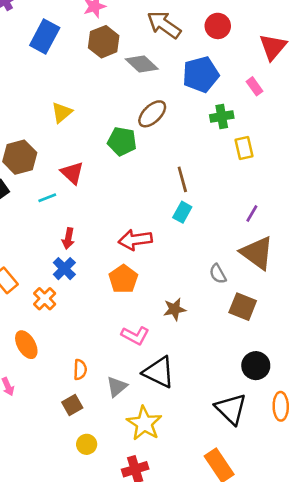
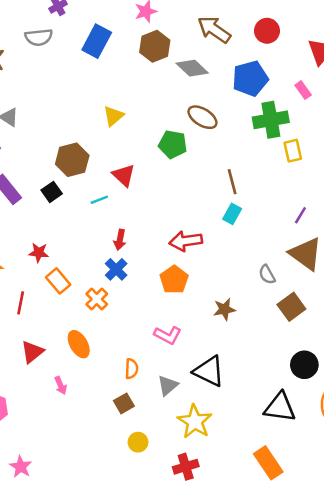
brown ellipse: (152, 114) -> (202, 117), turned 76
green cross: (222, 116) -> (271, 120), size x1.5
brown square: (243, 307) -> (291, 307), turned 32
pink L-shape: (135, 335) -> (168, 335), moved
black triangle: (231, 409) -> (280, 407), turned -36

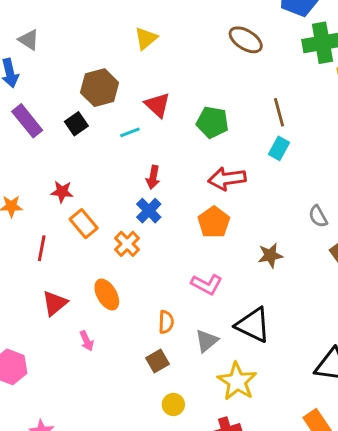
green pentagon: (173, 144) -> (212, 122), moved

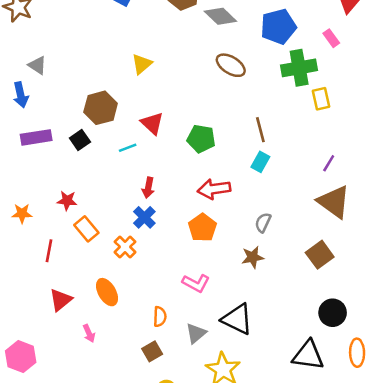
purple rectangle: (27, 121) -> (36, 137), turned -60
gray semicircle: (318, 216) -> (263, 222), moved, turned 54

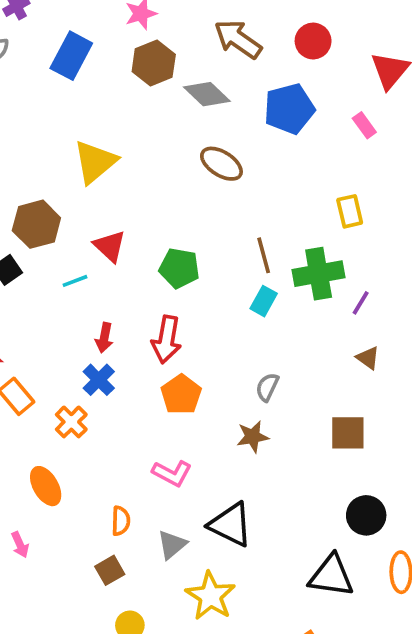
yellow triangle: (142, 64) -> (95, 162), size x1.5
green cross: (299, 68) -> (319, 274), moved
red arrow: (214, 189) -> (167, 340), moved, turned -72
brown triangle: (334, 202) -> (368, 358), size x0.5
brown square: (320, 255) -> (348, 433), turned 36

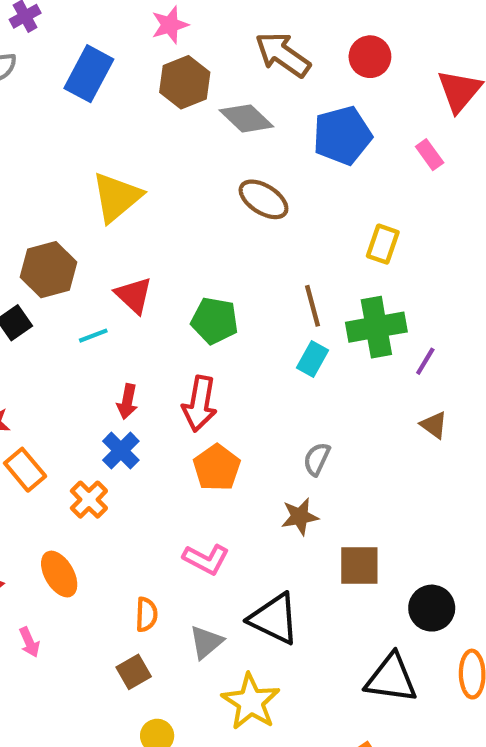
yellow rectangle: (350, 211) -> (383, 244), moved, turned 32
brown square: (348, 433) -> (359, 566), moved

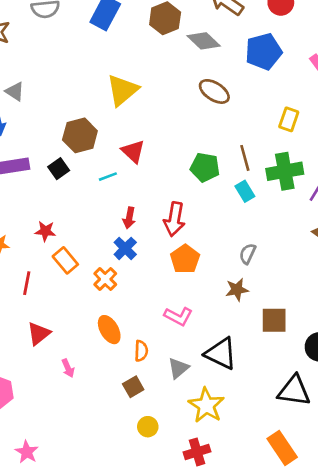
green pentagon: (215, 321) -> (205, 167), moved
cyan rectangle: (312, 359) -> (245, 191), turned -60
orange ellipse: (59, 574) -> (109, 330), moved

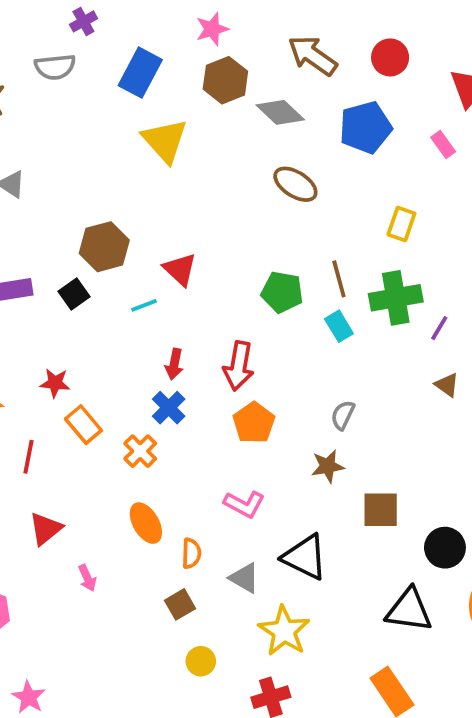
yellow triangle: (123, 90) -> (165, 141), moved, turned -32
gray triangle: (178, 368) -> (244, 578), turned -50

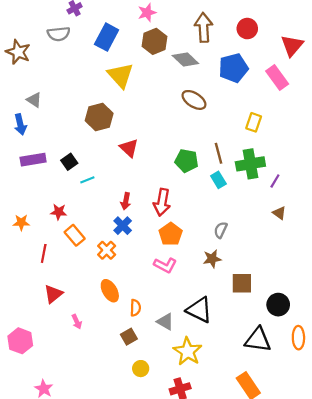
brown arrow: (312, 56) -> (204, 27), turned 52
pink rectangle: (443, 144) -> (277, 78), size x1.6
brown hexagon: (104, 247) -> (99, 117), moved
cyan line: (144, 305) -> (87, 180), moved
pink L-shape: (244, 504) -> (165, 265), moved

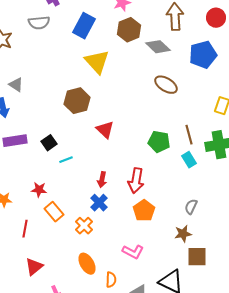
pink L-shape: (165, 265) -> (133, 252), moved
brown square: (242, 283) -> (197, 257), moved

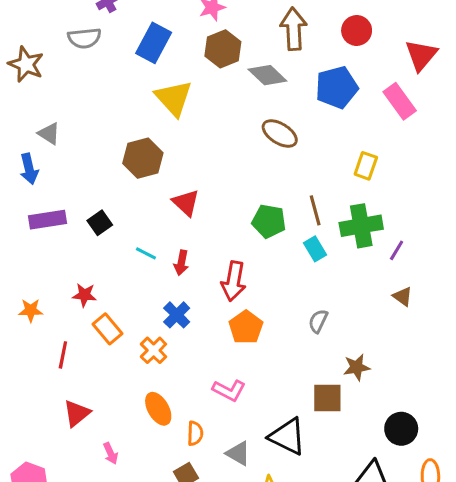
cyan line: (66, 160) -> (146, 253), moved, turned 48
red arrow: (102, 180) -> (181, 263), moved
brown star: (183, 234) -> (357, 367), moved

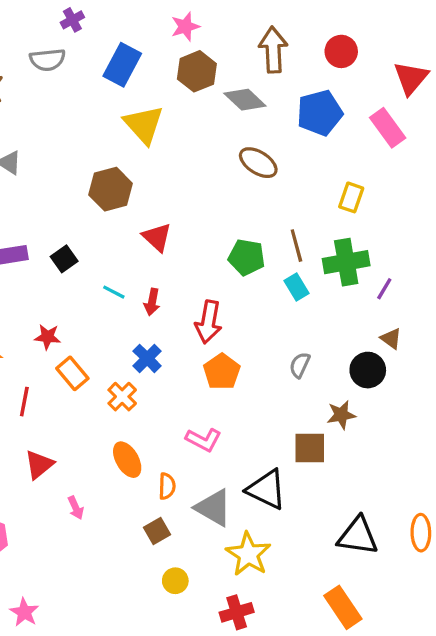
black circle: (401, 429) -> (368, 370), moved
gray triangle: (238, 453) -> (213, 508), size x1.4

